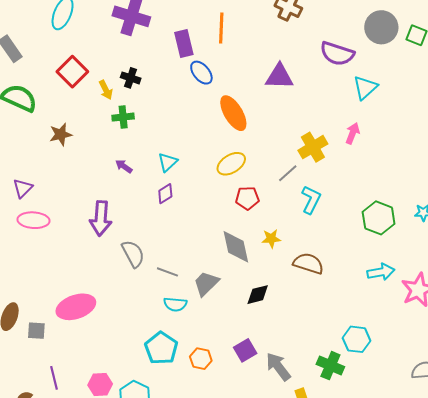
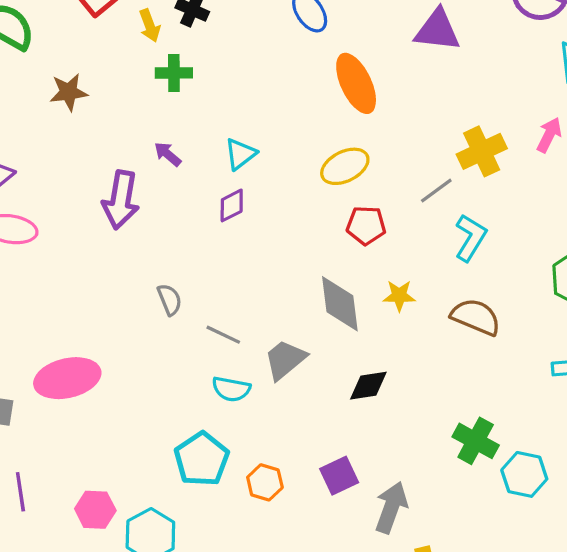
purple arrow: (101, 218) -> (121, 200), moved
gray semicircle: (133, 254) -> (170, 300), size x0.7
brown semicircle: (308, 263) -> (476, 317), moved
green cross: (330, 366) -> (476, 441), moved
gray arrow: (278, 367) -> (391, 507), turned 52

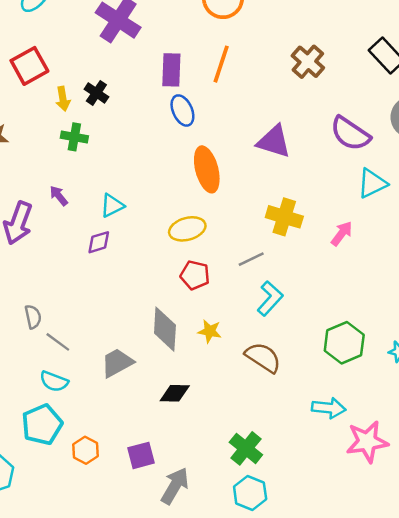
yellow cross: (482, 151) -> (284, 217), moved, turned 32
gray semicircle: (170, 300) -> (33, 317), moved
gray line: (223, 335) -> (58, 342), moved
cyan semicircle: (231, 389) -> (54, 381), moved
cyan hexagon: (524, 474) -> (250, 493), moved

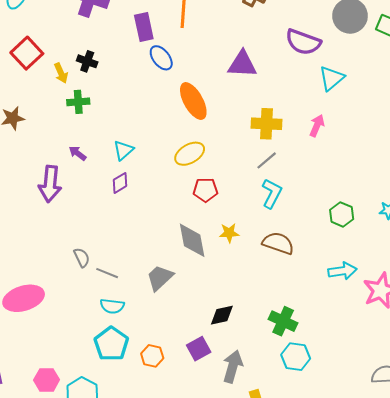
gray line: (251, 259) -> (267, 160), moved
green hexagon: (344, 343) -> (342, 214), size x0.7
black diamond: (175, 393) -> (222, 315), moved

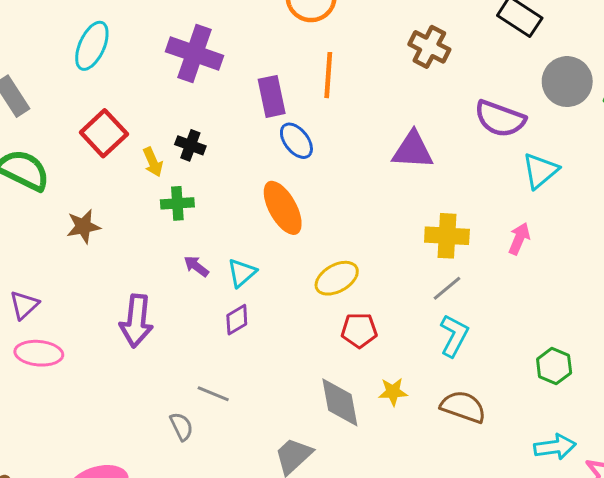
orange ellipse: (193, 101) -> (283, 208), moved
purple arrow: (78, 153) -> (196, 266), moved
gray line: (107, 273) -> (213, 394), moved

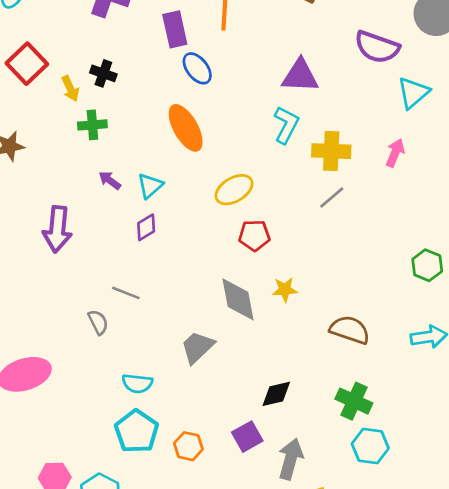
cyan L-shape: (454, 336) -> (286, 125), moved
brown semicircle: (463, 407) -> (350, 330), moved

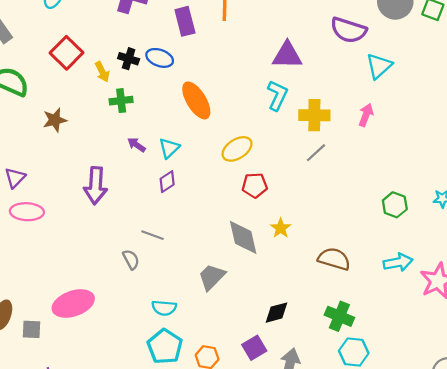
blue ellipse: (197, 68) -> (160, 58), moved, turned -30
yellow star: (285, 290) -> (281, 228), turned -30

